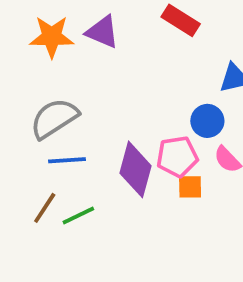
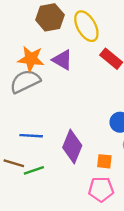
gray semicircle: (54, 118) -> (25, 81), moved
pink pentagon: (177, 157) -> (101, 189), moved
brown line: (45, 208) -> (14, 163), turned 66

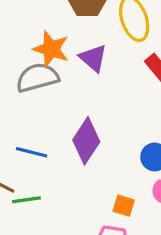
purple diamond: (72, 147) -> (86, 141), moved

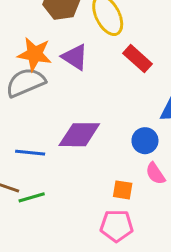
purple diamond: (86, 141) -> (79, 135), turned 66

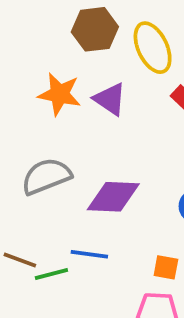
gray semicircle: (26, 82) -> (46, 176), moved
blue line: (30, 153) -> (89, 254), moved

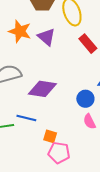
orange square: (166, 267) -> (50, 136), moved

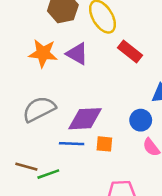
blue line: (26, 118) -> (72, 144), moved
orange square: (50, 136) -> (104, 144), moved

